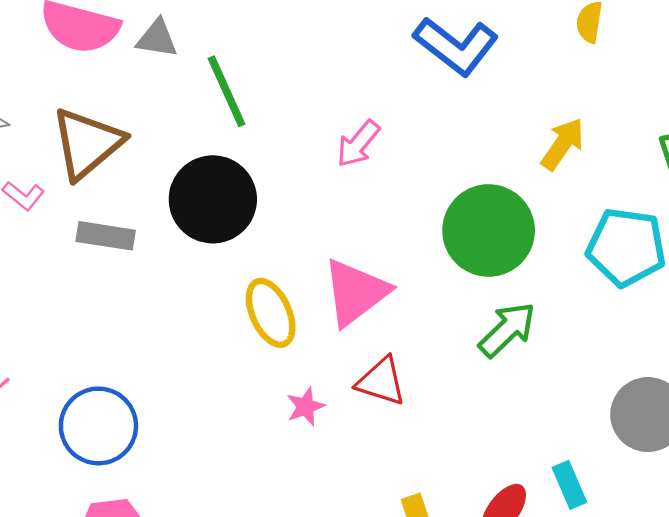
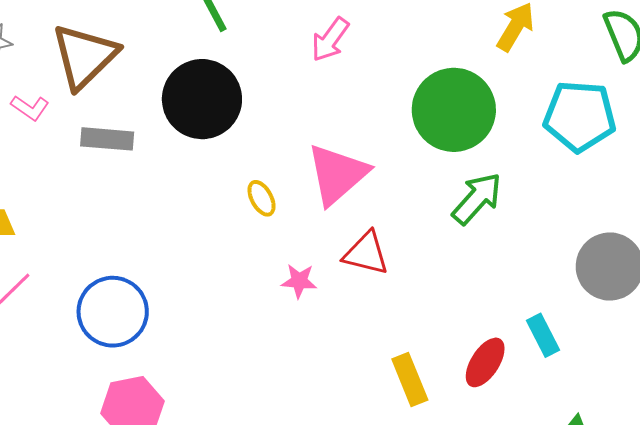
yellow ellipse: (271, 313) -> (262, 198), size x0.6
pink star: (306, 407) -> (299, 281), turned 30

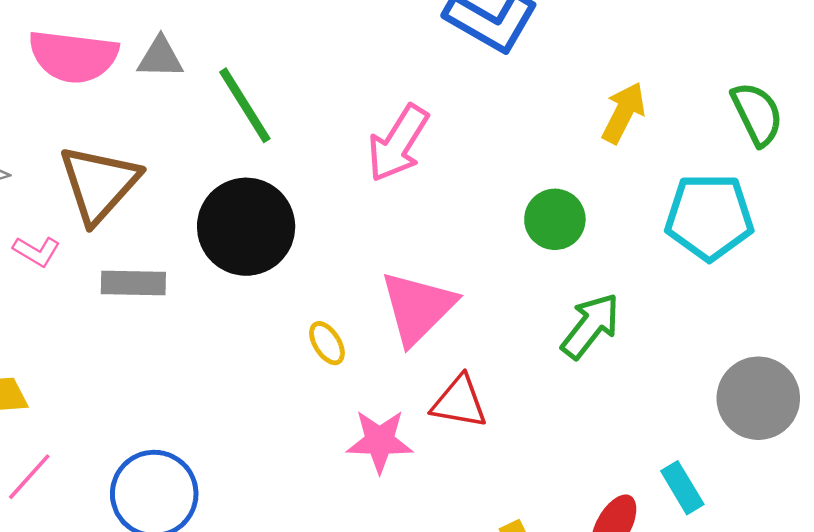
pink arrow: (330, 39) -> (398, 143), size x1.4
green circle: (454, 110) -> (555, 219), size x0.6
pink star: (299, 281) -> (380, 441), size x1.5

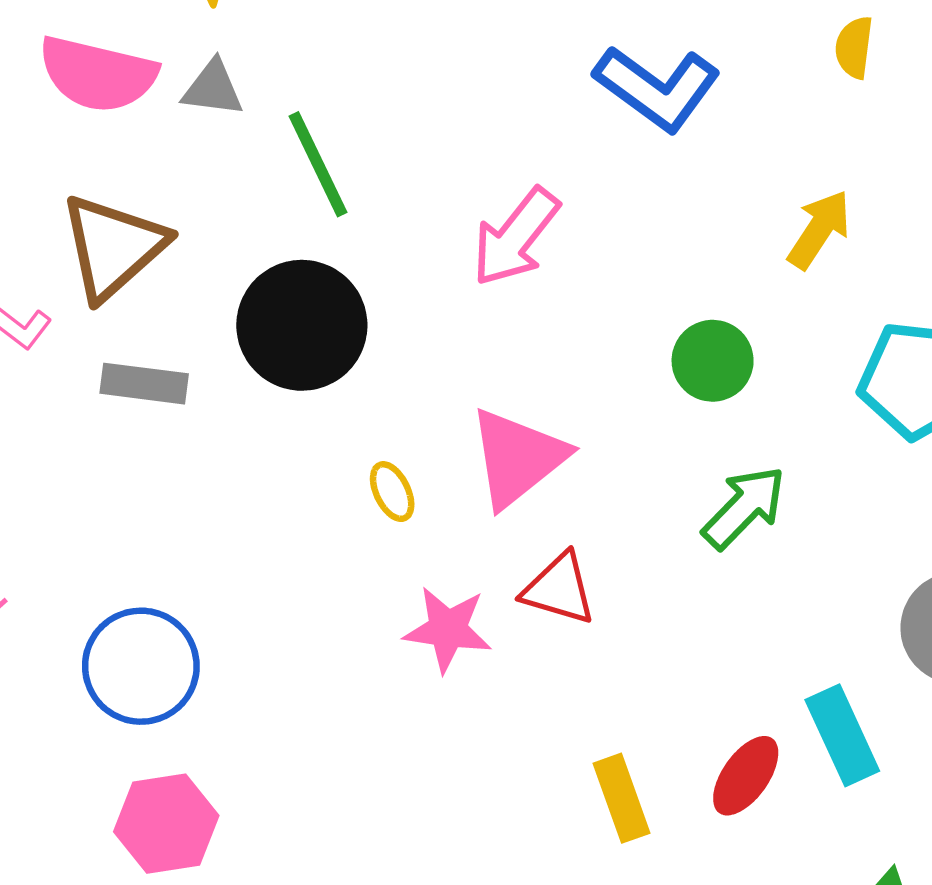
cyan rectangle: (682, 488) -> (842, 735), size x1.4

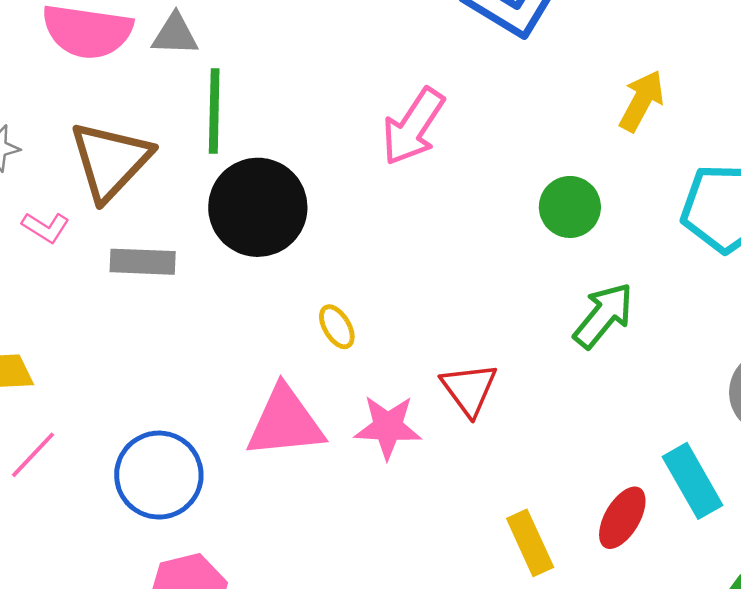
green line: (318, 164) -> (214, 111), moved, turned 32
pink triangle: (518, 458) -> (285, 422), moved, turned 38
red triangle: (559, 589) -> (469, 389), turned 42

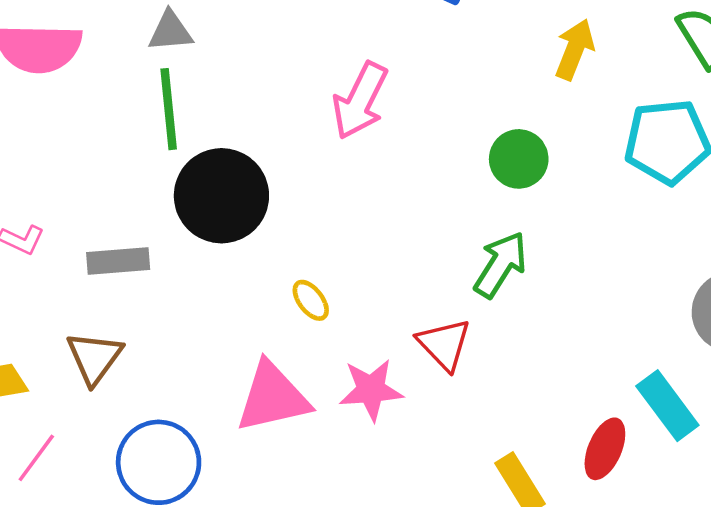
gray triangle: (175, 35) -> (170, 31), moved
brown triangle: (110, 161) -> (94, 358), moved, size x0.7
green arrow: (603, 315) -> (501, 265), moved

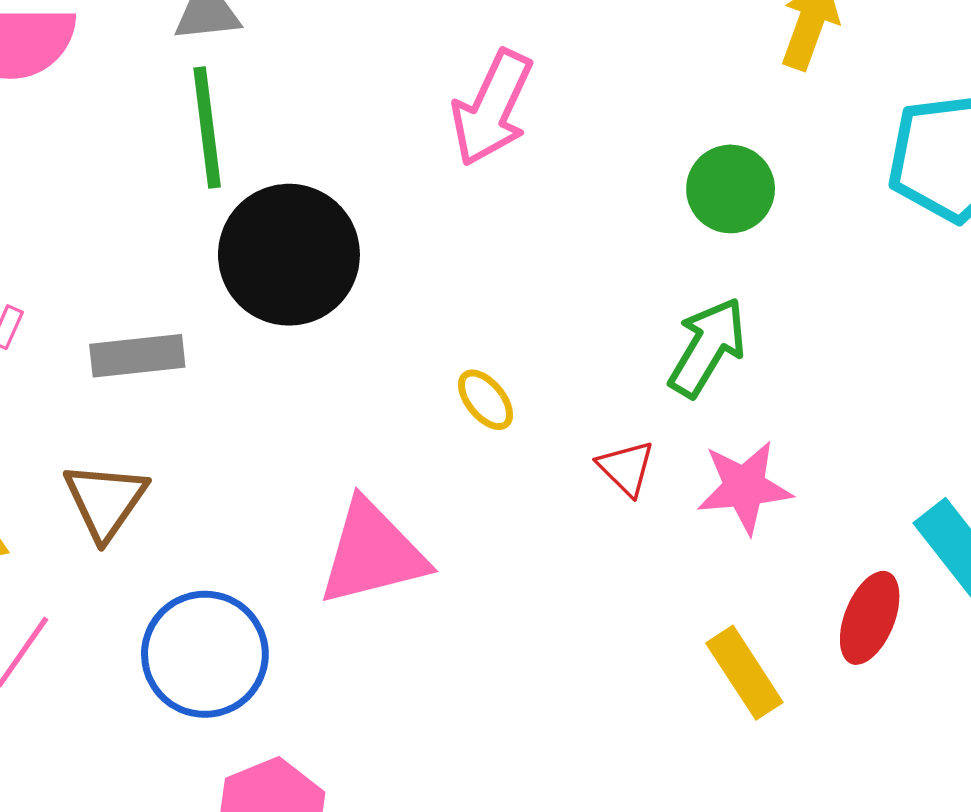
yellow ellipse: (311, 300) -> (486, 400), moved
red triangle: (444, 344) -> (626, 468), size x0.7
pink star: (371, 390) -> (744, 487), moved

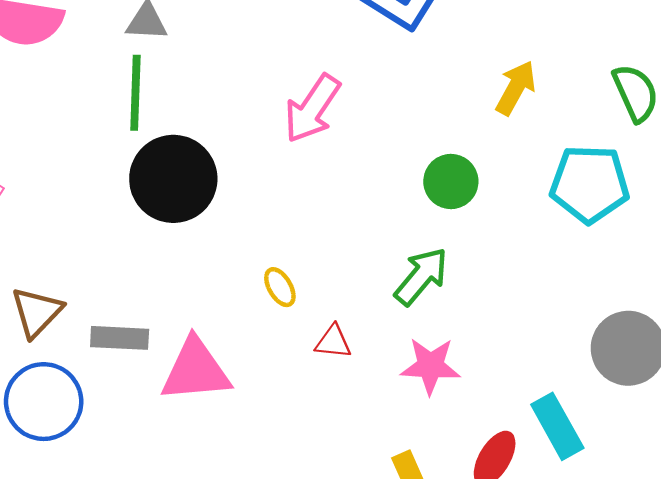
gray rectangle: (137, 356) -> (120, 338), moved
red triangle: (626, 468) -> (333, 342), moved, turned -48
blue circle: (205, 654) -> (44, 402), moved

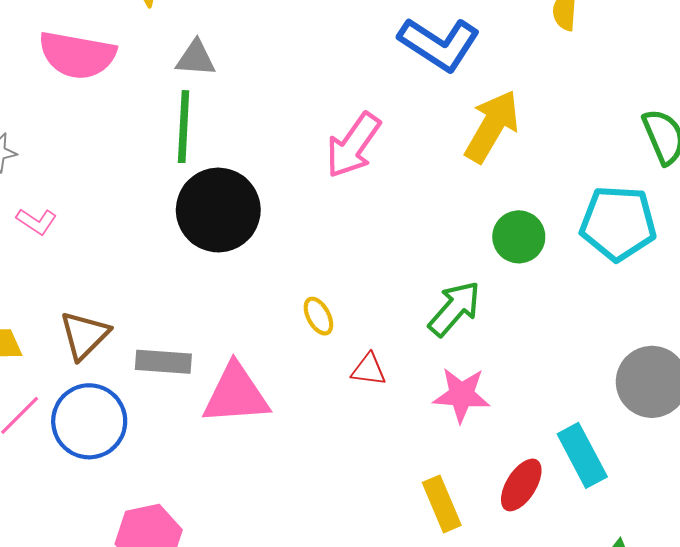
yellow arrow: (516, 88) -> (492, 126), moved, size x1.4
green circle: (451, 181) -> (519, 237), moved

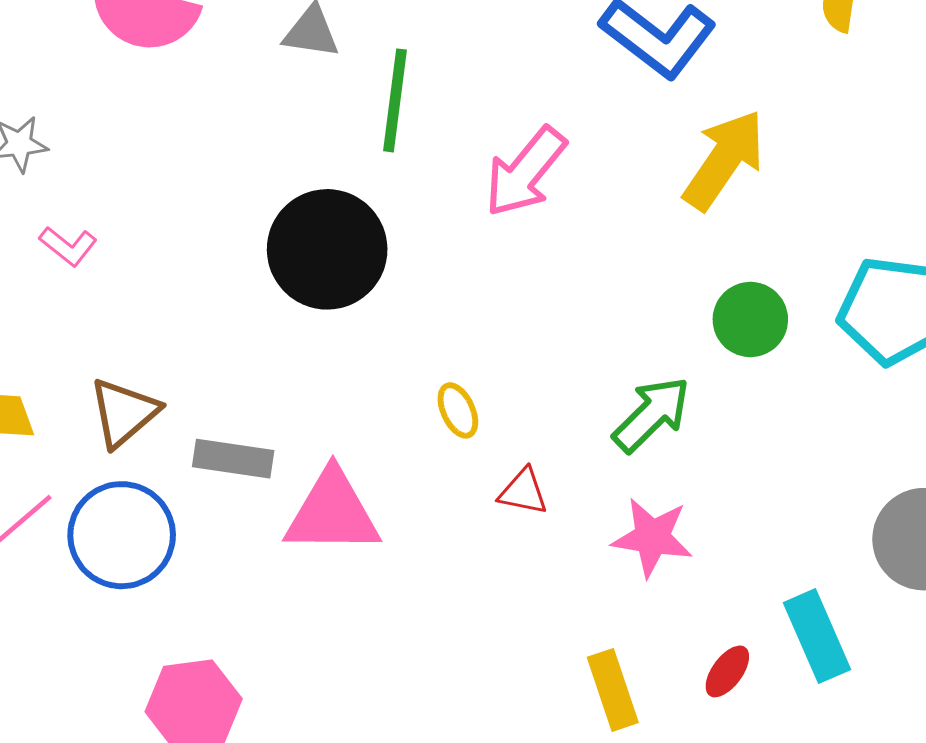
green line: (184, 127) -> (395, 100), moved
red ellipse: (521, 485) -> (727, 671), size x0.7

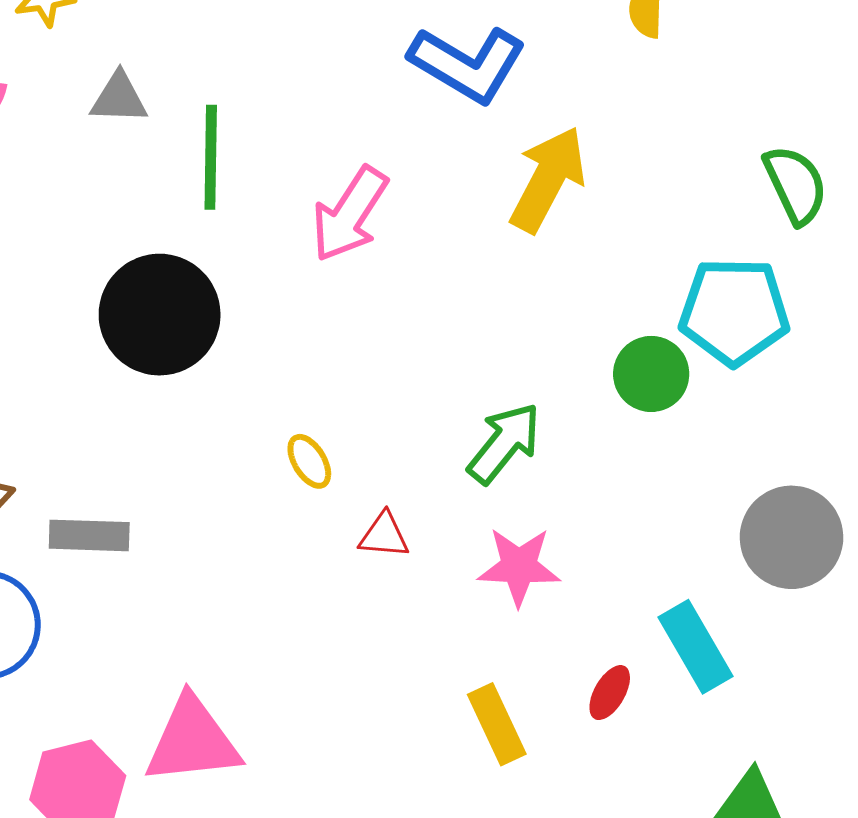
green circle: (750, 319) -> (651, 374), moved
pink triangle: (332, 512) -> (192, 741), moved

